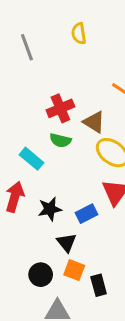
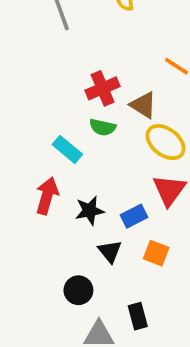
orange square: (74, 270) -> (156, 253), moved
black rectangle: (99, 285) -> (138, 316), moved

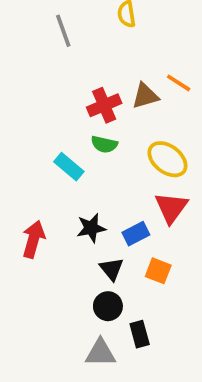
brown triangle: (143, 105) -> (145, 96), moved, turned -48
red arrow: (47, 196) -> (33, 239), moved
black circle: (78, 290) -> (108, 306), moved

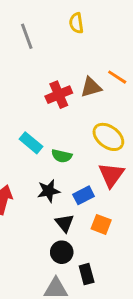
green semicircle: (104, 144) -> (62, 156), moved

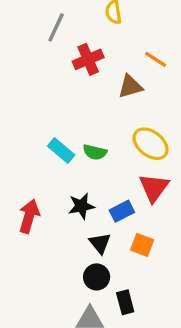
gray line: (27, 36) -> (56, 27), turned 45
orange line: (117, 77) -> (156, 59), moved
red cross: (59, 95) -> (88, 59), moved
green semicircle: (62, 156) -> (95, 152), moved

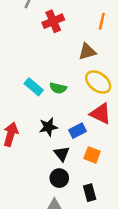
orange line: (156, 59) -> (102, 21), turned 70
brown triangle: (130, 86) -> (87, 52), moved
red triangle: (154, 188) -> (101, 114), turned -40
black rectangle: (125, 302) -> (90, 193), moved

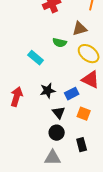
green semicircle: (58, 88) -> (60, 43), moved

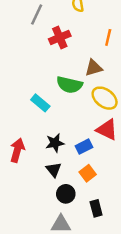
green semicircle: (60, 43) -> (69, 85), size x1.5
black triangle: (59, 113) -> (54, 170), moved
orange square: (84, 114) -> (88, 173), moved, turned 32

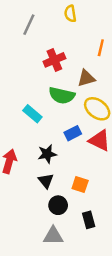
red cross: (60, 37) -> (54, 60), moved
blue rectangle: (84, 147) -> (73, 133), moved
orange square: (88, 173) -> (80, 184), turned -35

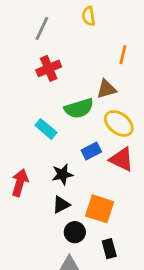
red cross: (54, 60) -> (49, 68), moved
green semicircle: (62, 95) -> (79, 108), turned -30
black triangle: (46, 181) -> (61, 205), turned 42
orange square: (80, 184) -> (100, 209), size x1.5

